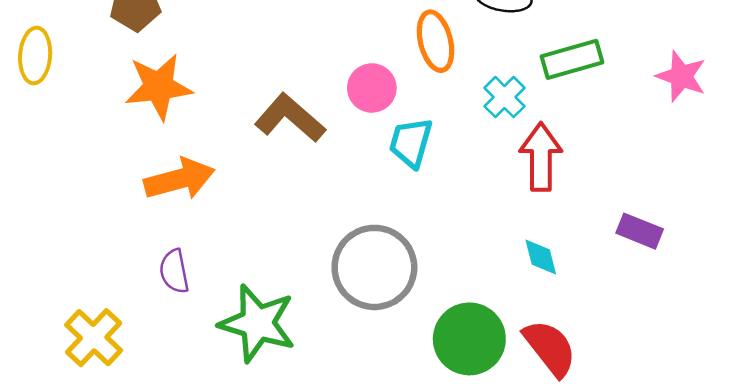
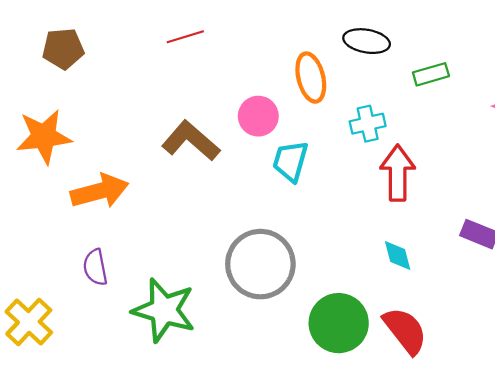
green rectangle: (572, 59) -> (431, 74), moved, size x0.7
orange star: (159, 87) -> (44, 136), moved
cyan cross: (504, 97) -> (368, 124), turned 32

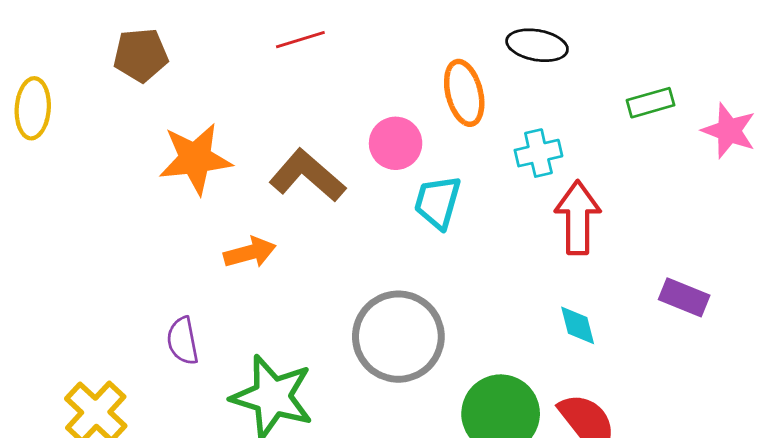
green rectangle: (431, 74) -> (651, 103), moved
orange star: (44, 136) -> (195, 159), moved
orange arrow: (100, 191) -> (250, 253), moved, size x0.7

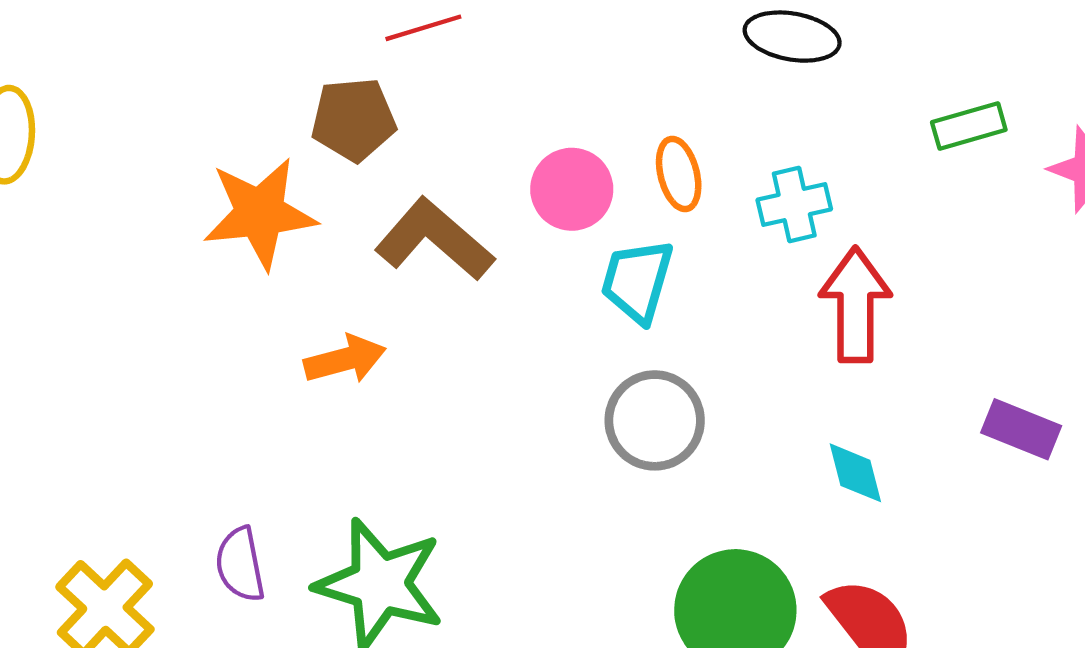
brown pentagon: (141, 55) -> (354, 119), moved
orange ellipse: (464, 93) -> (679, 174), moved, size x0.7
gray circle: (398, 337) -> (655, 420), moved, size x0.7
purple semicircle: (183, 341) -> (240, 564), moved

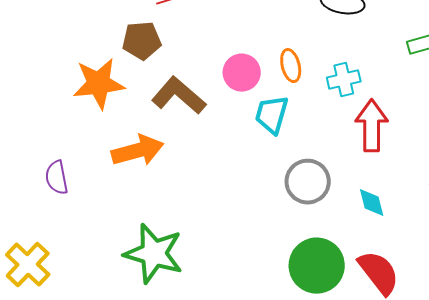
orange arrow: (345, 359) -> (138, 151), size x1.4
gray circle: (655, 420) -> (308, 182), moved
purple semicircle: (240, 564) -> (57, 178), moved

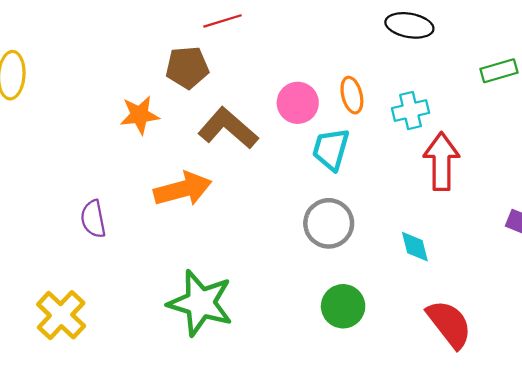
orange star: (99, 84) -> (140, 115), size x0.7
gray circle: (308, 182) -> (329, 223), moved
cyan diamond: (372, 203) -> (415, 247), moved
green circle: (317, 266) -> (343, 306), moved, size x0.7

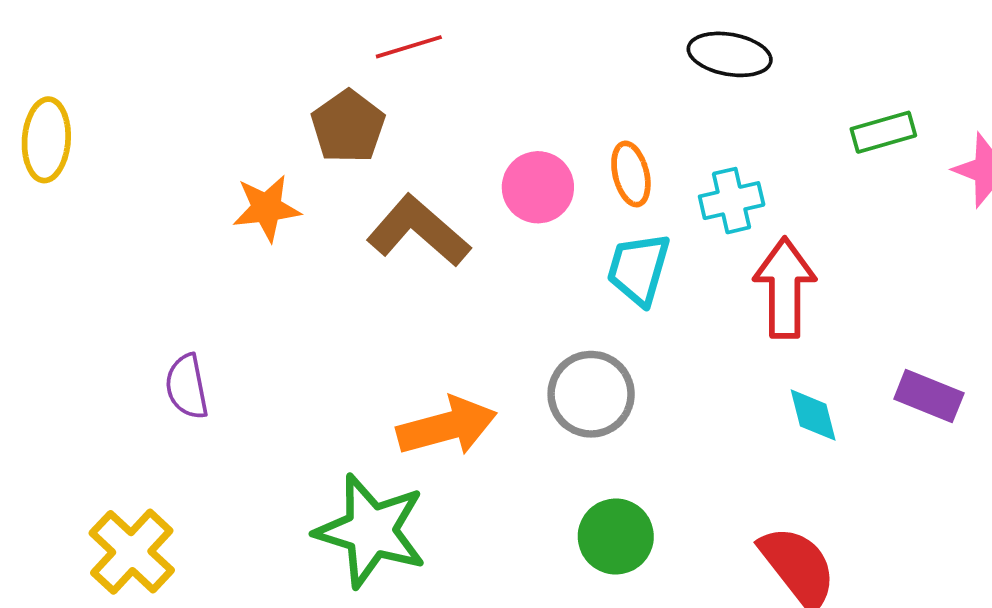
brown pentagon: (187, 67) -> (348, 127), turned -30
cyan trapezoid: (331, 149) -> (639, 269), moved
orange arrow: (183, 189) -> (447, 426), moved
cyan diamond: (415, 247) -> (813, 415), moved

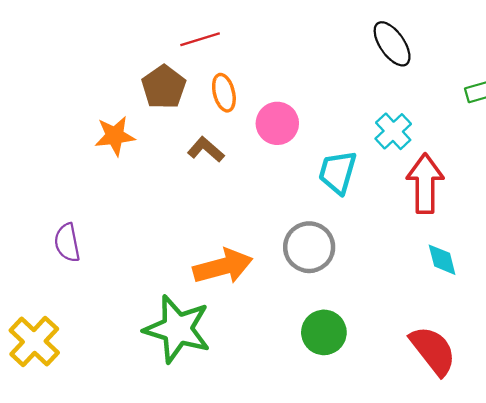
black ellipse: (730, 54) -> (392, 44), turned 45
orange ellipse: (631, 174) -> (224, 93), moved
cyan cross: (732, 201) -> (393, 131), turned -30
brown L-shape: (418, 231) -> (206, 149), size x0.6

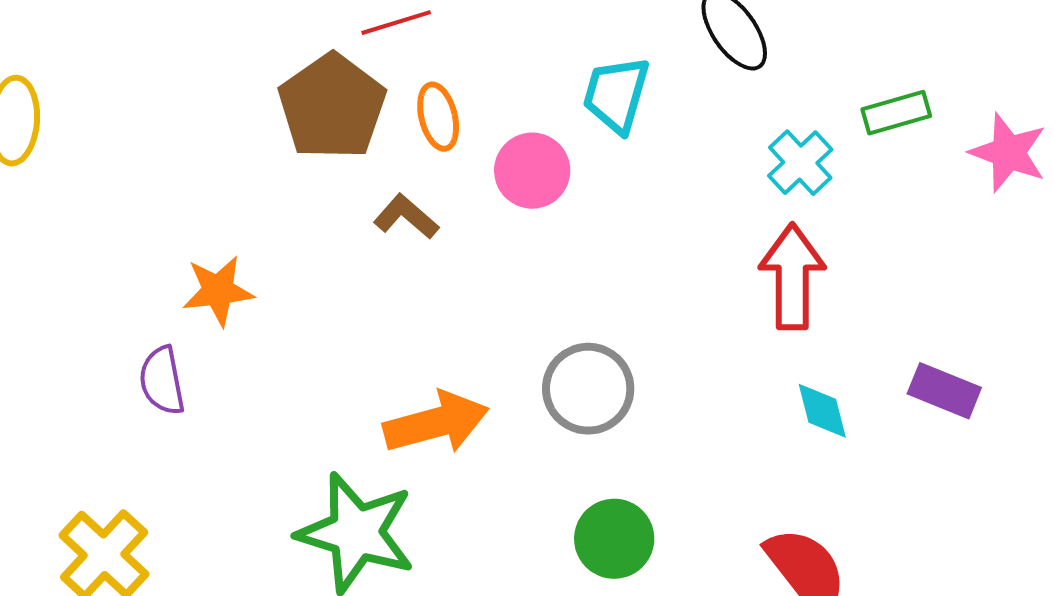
brown pentagon: (164, 87) -> (332, 107), size x1.4
cyan cross: (393, 131) -> (800, 163), moved
orange star: (115, 136) -> (218, 291), moved
cyan trapezoid: (338, 172) -> (616, 95), moved

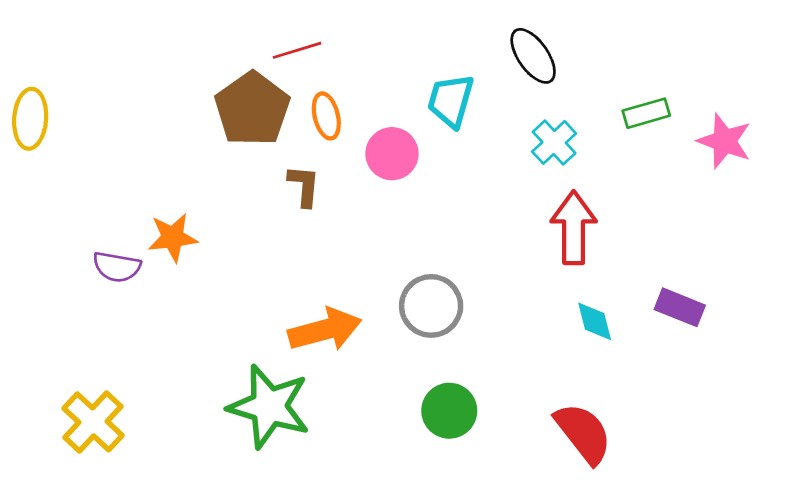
cyan cross: (800, 163) -> (554, 142), moved
brown L-shape: (406, 217) -> (304, 186), turned 54
purple semicircle: (162, 381) -> (117, 267), moved, turned -69

